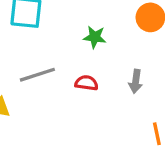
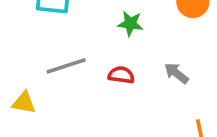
gray arrow: (136, 81) -> (176, 73), turned 120

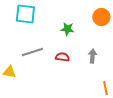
gray arrow: (176, 73) -> (92, 56), turned 56

